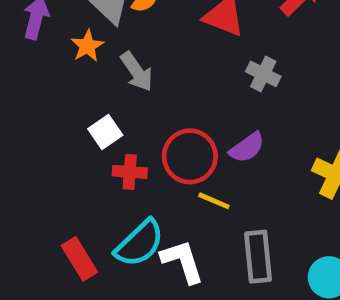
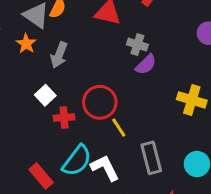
gray arrow: (137, 72) -> (59, 55), turned 65
purple semicircle: (247, 148) -> (146, 65), moved
yellow line: (214, 201) -> (119, 128), turned 42

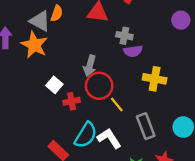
orange star: (26, 44) -> (34, 45), size x1.6
gray arrow: (59, 55) -> (90, 66), moved
purple semicircle: (146, 65) -> (133, 51), turned 42
yellow cross: (192, 100) -> (155, 79), moved

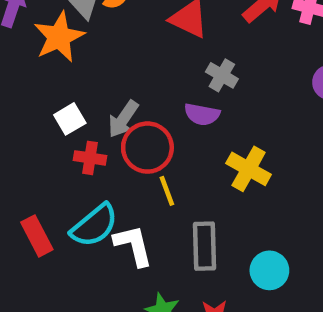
purple semicircle: (133, 51) -> (202, 114), moved
gray arrow: (90, 66) -> (123, 119), moved

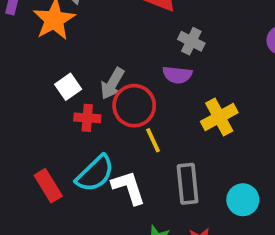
yellow cross: (249, 169) -> (219, 117), turned 36

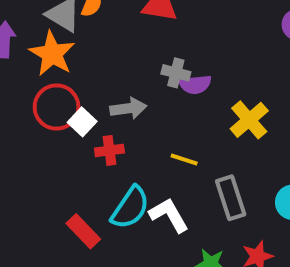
gray cross: (191, 41) -> (176, 73), moved
gray arrow: (112, 84) -> (128, 108), turned -116
red circle: (134, 106) -> (57, 107), moved
yellow line: (153, 140) -> (184, 159), turned -35

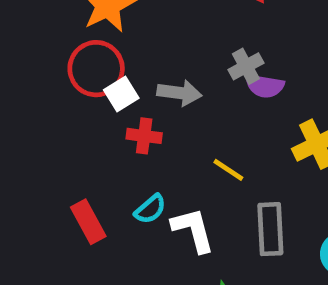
gray cross: (176, 73) -> (246, 66), turned 32
cyan semicircle: (130, 208) -> (150, 209), size x0.6

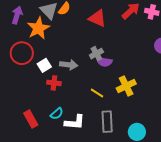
red circle: (96, 69) -> (22, 53), moved
yellow line: (228, 170) -> (97, 93), moved
white L-shape: (193, 230) -> (75, 122), turned 110

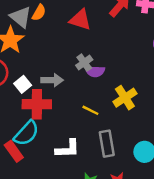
red cross: (54, 83) -> (37, 104), size x1.6
cyan semicircle: (57, 114) -> (26, 133), moved, size x1.6

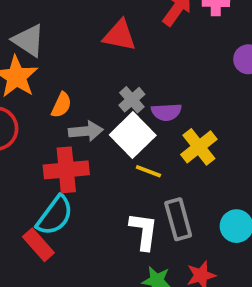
orange semicircle: (39, 13) -> (61, 105), moved
purple semicircle: (95, 71) -> (166, 112), moved
white square: (23, 84) -> (133, 135), moved, size x1.6
white L-shape: (68, 149) -> (144, 231), moved, turned -75

